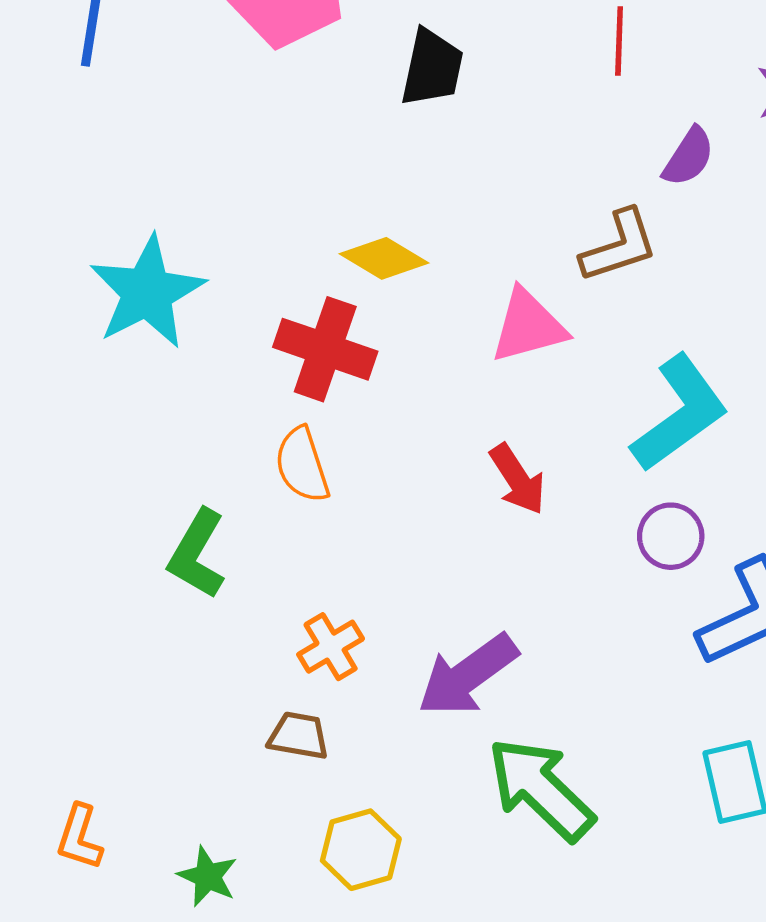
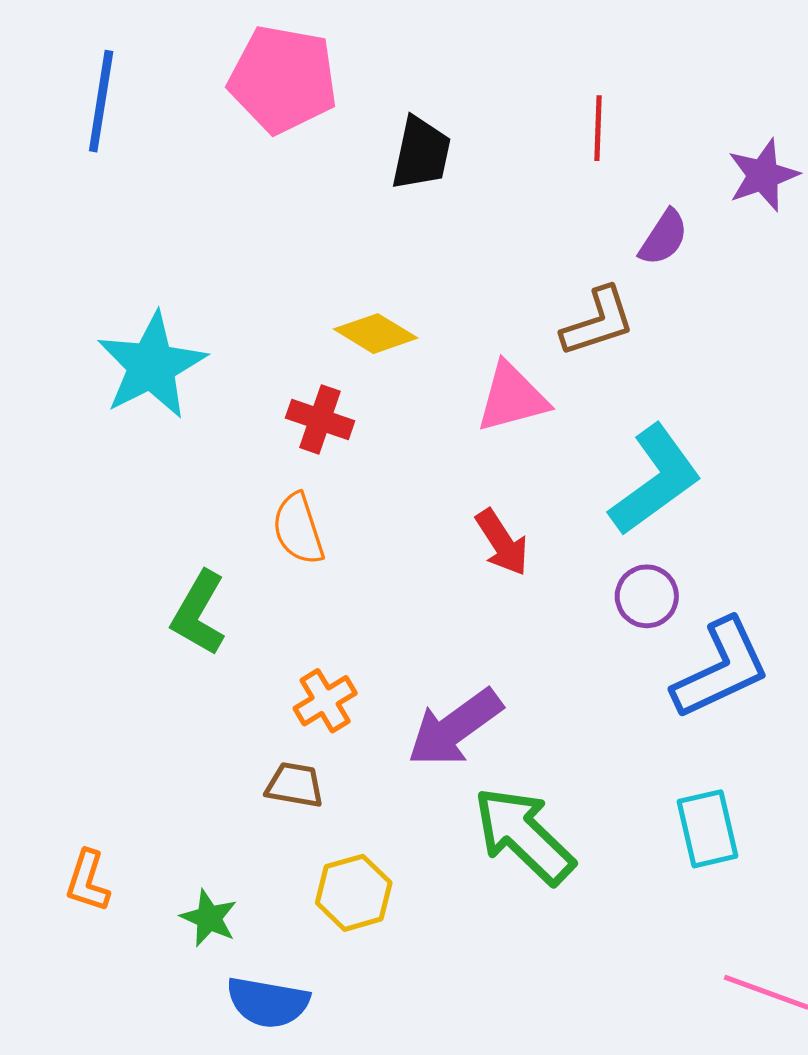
red cross: (325, 349) -> (320, 419), size x0.7

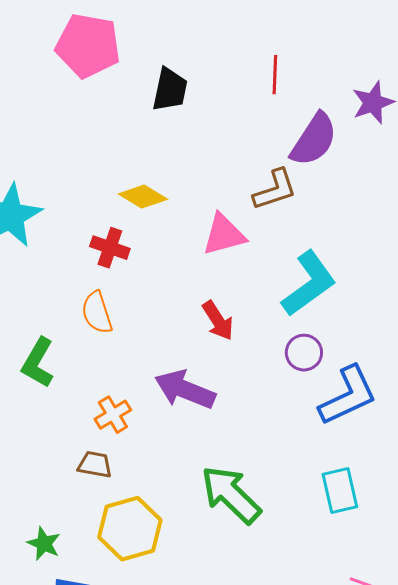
purple semicircle: (664, 238) -> (314, 140), size x1.6
purple arrow: (455, 728) -> (185, 390), moved, turned 58
yellow hexagon: (354, 893) -> (130, 529), size x1.4

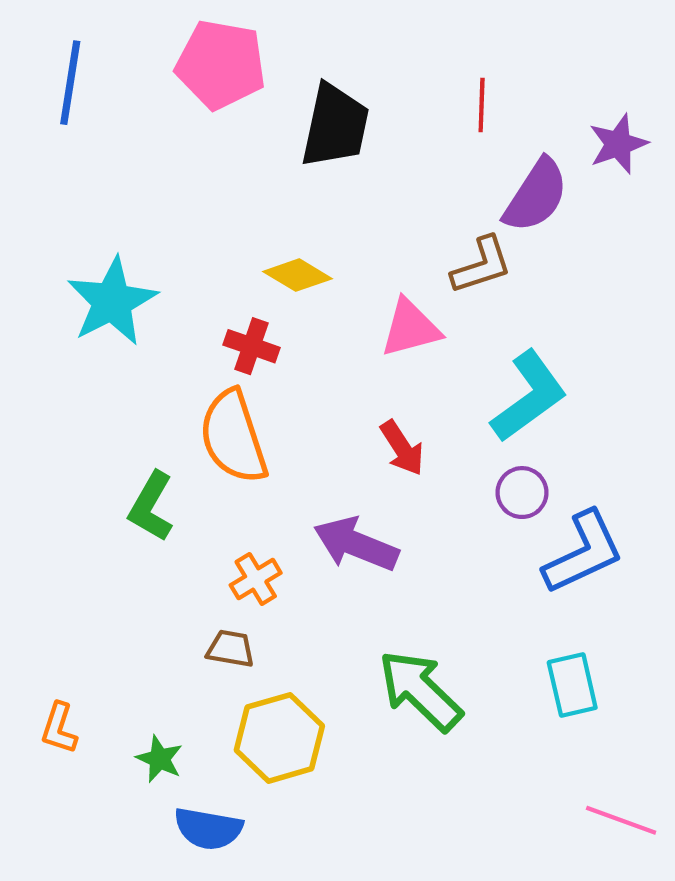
black trapezoid: (170, 90) -> (335, 126), size x1.4
orange semicircle: (97, 313) -> (233, 437), size x1.6

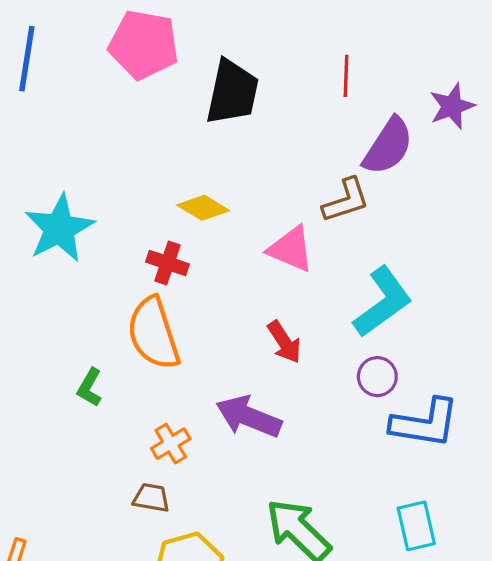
pink triangle: (410, 328) -> (291, 249), turned 38
green L-shape: (151, 507) -> (90, 387), size x0.7
blue L-shape: (583, 553) -> (425, 423), turned 34

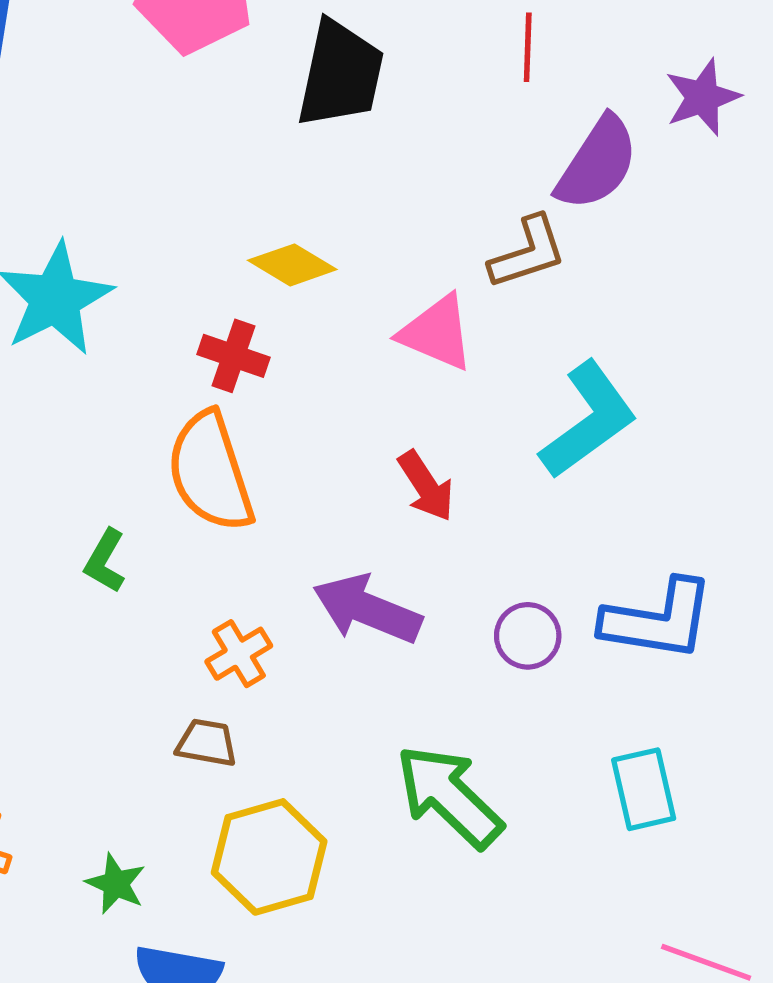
purple circle: (377, 377) -> (528, 636), moved

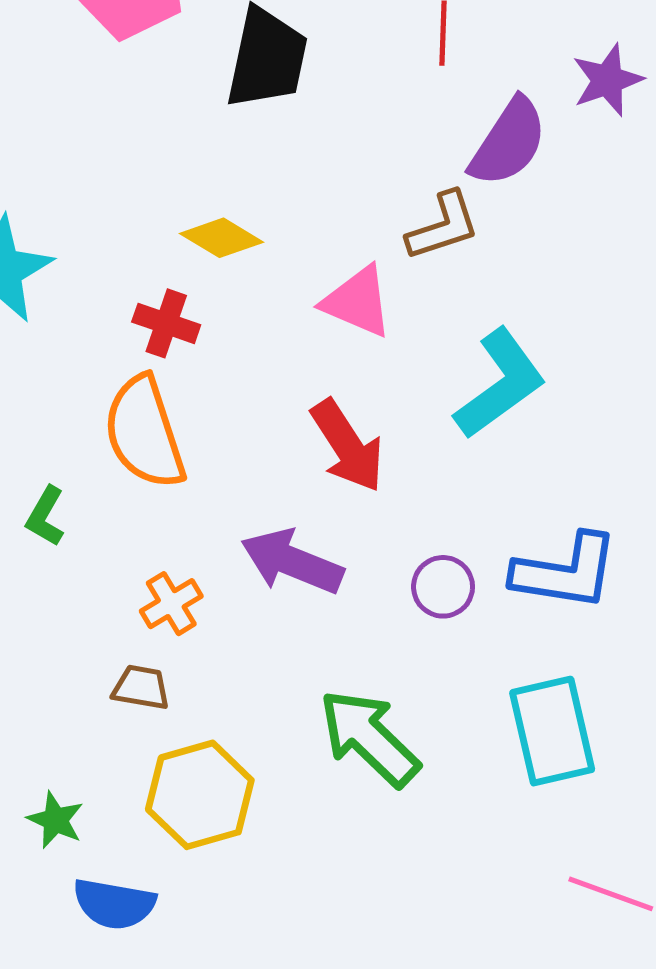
red arrow: (426, 486) -> (347, 446), size x1.4
cyan rectangle: (644, 789) -> (552, 731), size x1.4

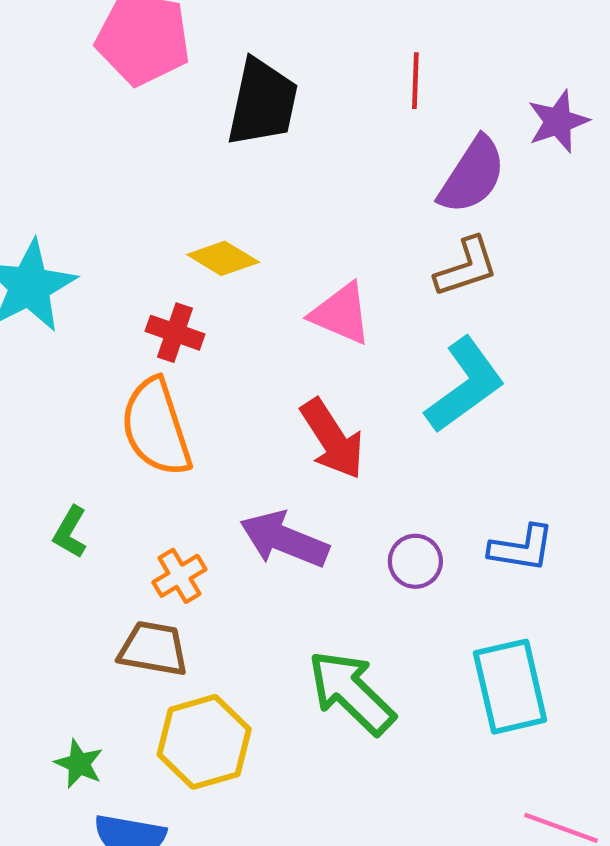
brown L-shape: (443, 226) -> (466, 267), moved
green L-shape: (45, 516) -> (70, 532), moved
blue L-shape: (566, 572) -> (522, 548), size x0.7
brown trapezoid: (141, 687) -> (153, 649), size x1.4

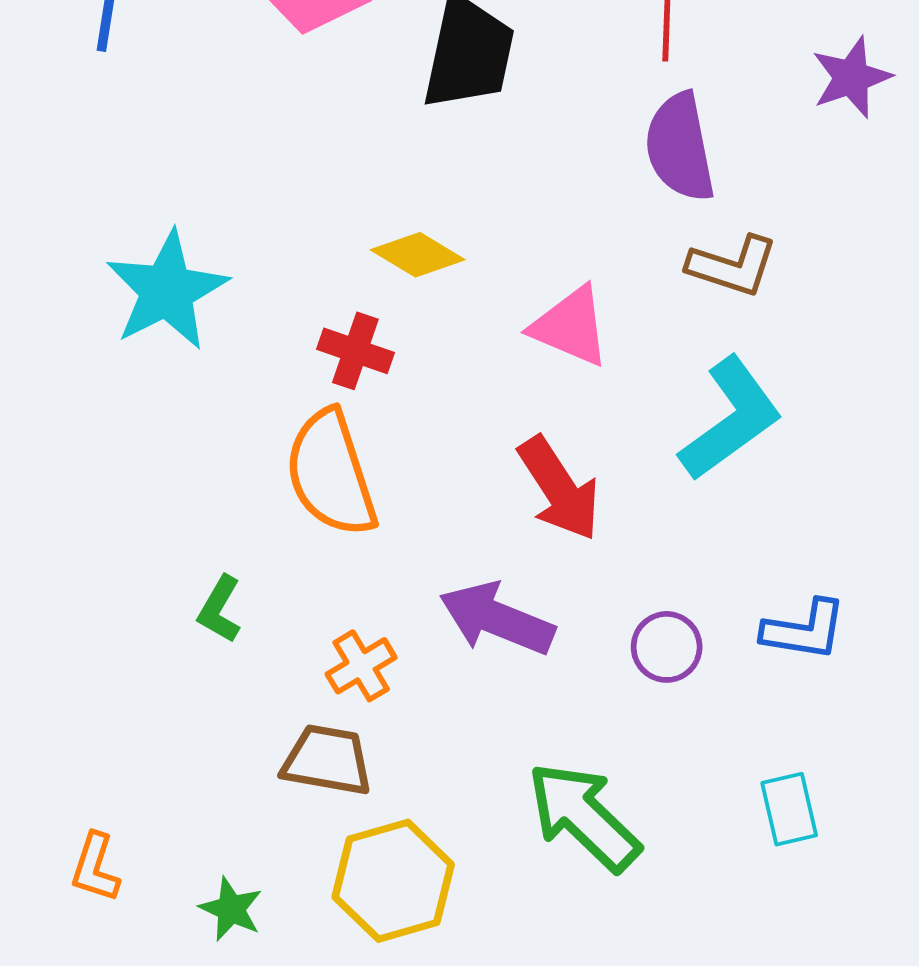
purple semicircle: (472, 175) -> (680, 147), moved, turned 136
brown L-shape: (466, 267) -> (733, 266), turned 36
cyan rectangle: (510, 687) -> (789, 809), size x0.6

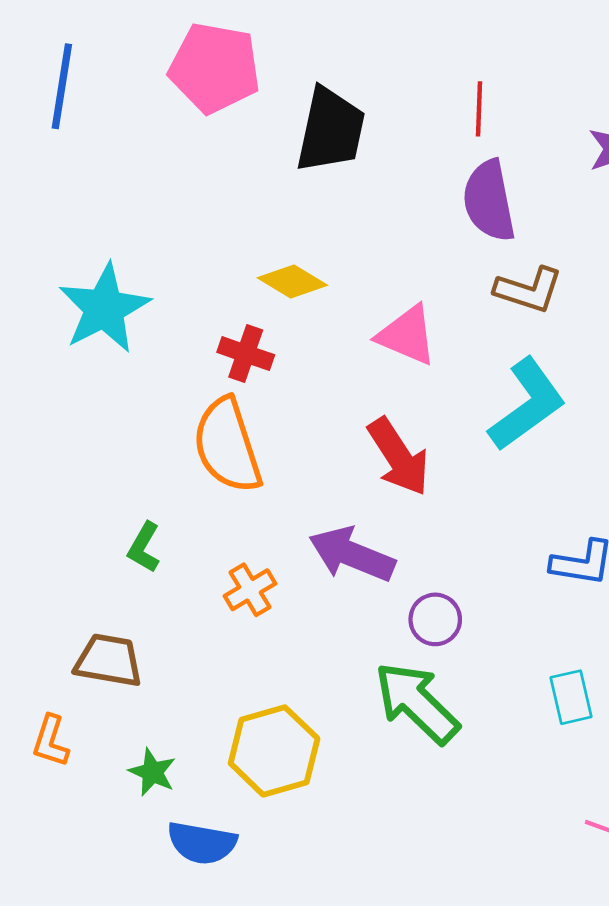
purple circle: (667, 647) -> (435, 619), moved
brown trapezoid: (327, 760) -> (109, 660), moved

